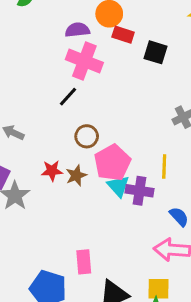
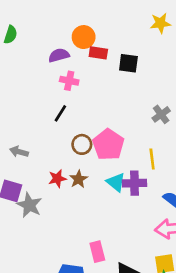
pink cross: (84, 61) -> (69, 81), size x0.6
pink pentagon: (112, 163) -> (108, 145), moved

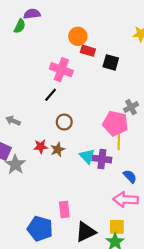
purple semicircle: (59, 55) -> (32, 14), moved
pink cross: (69, 81) -> (61, 70), size x1.5
pink pentagon: (108, 145) -> (115, 123), moved, turned -30

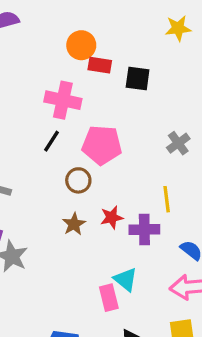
pink pentagon: (115, 123) -> (102, 145), moved
red star: (41, 147) -> (112, 217), moved
cyan triangle: (87, 156) -> (126, 279), moved
pink rectangle: (64, 209) -> (109, 298), moved

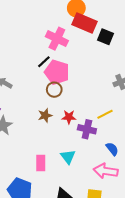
red rectangle: (100, 65) -> (84, 23), size x1.6
pink pentagon: (102, 145) -> (57, 72), moved
yellow line: (167, 199) -> (105, 114), turned 56
pink rectangle: (109, 298) -> (41, 163), moved

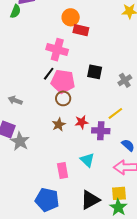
red rectangle: (84, 23) -> (81, 30), size x0.7
black square: (105, 37) -> (95, 72), moved

